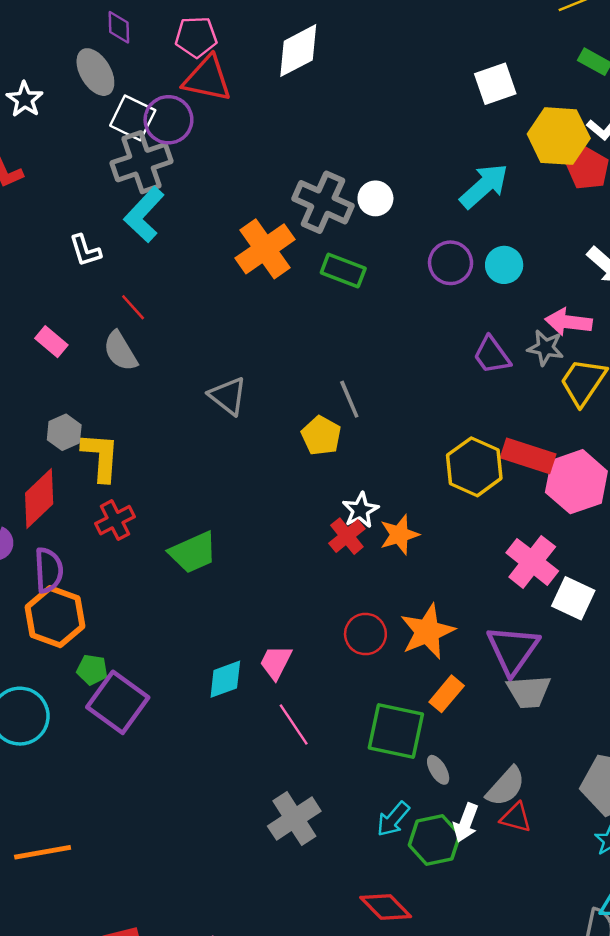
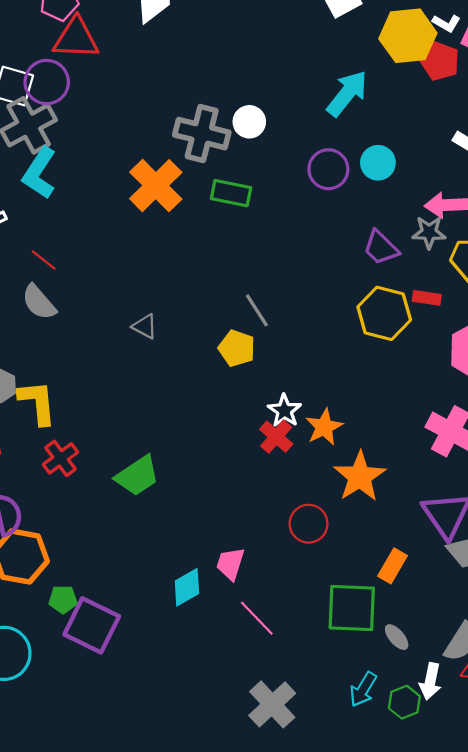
gray triangle: (228, 396) -> (145, 326), size x0.7
red rectangle: (528, 456) -> (427, 298), moved, size x0.6
yellow hexagon: (474, 467) -> (384, 313), moved
orange star: (427, 632) -> (360, 477), moved
green hexagon: (434, 840) -> (404, 702), size x0.7

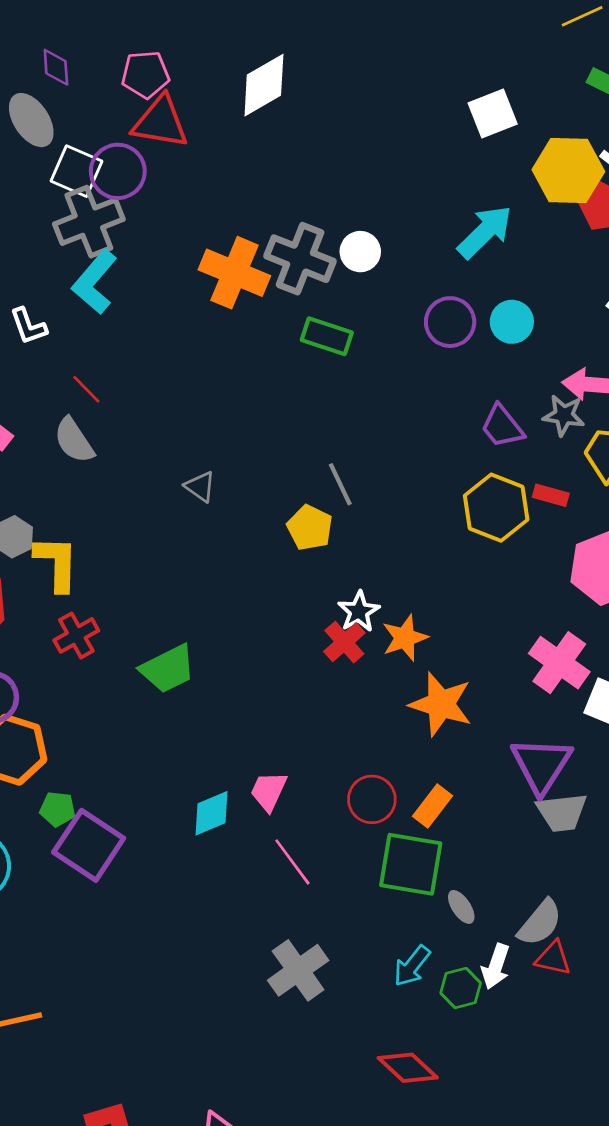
orange cross: (156, 186) -> (234, 273), moved, turned -30
orange star: (360, 477) -> (441, 704), turned -30
red circle: (309, 524) -> (372, 799), moved
orange rectangle: (392, 566) -> (432, 806), moved

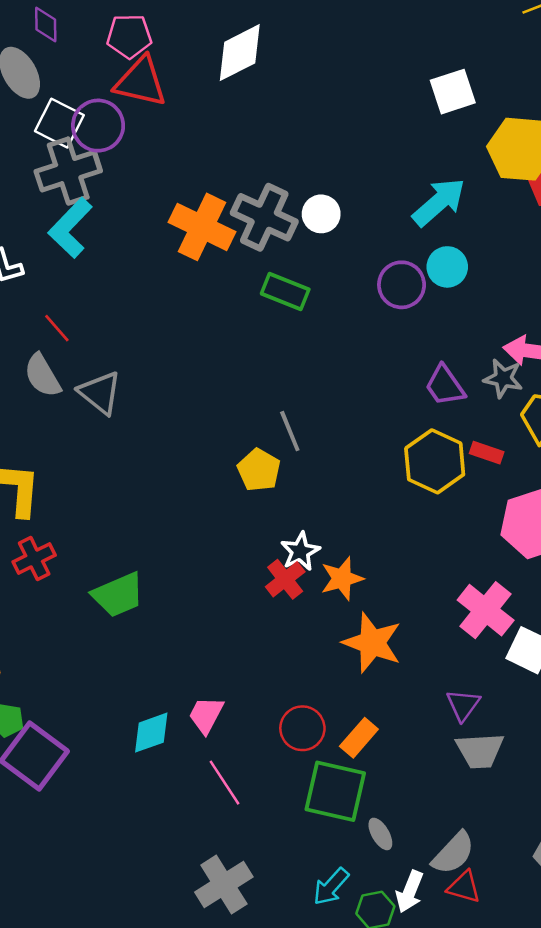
cyan circle: (512, 322) -> (447, 267), moved
gray triangle: (200, 487) -> (100, 393), moved, size x1.5
purple triangle: (541, 765) -> (463, 705), size x0.6

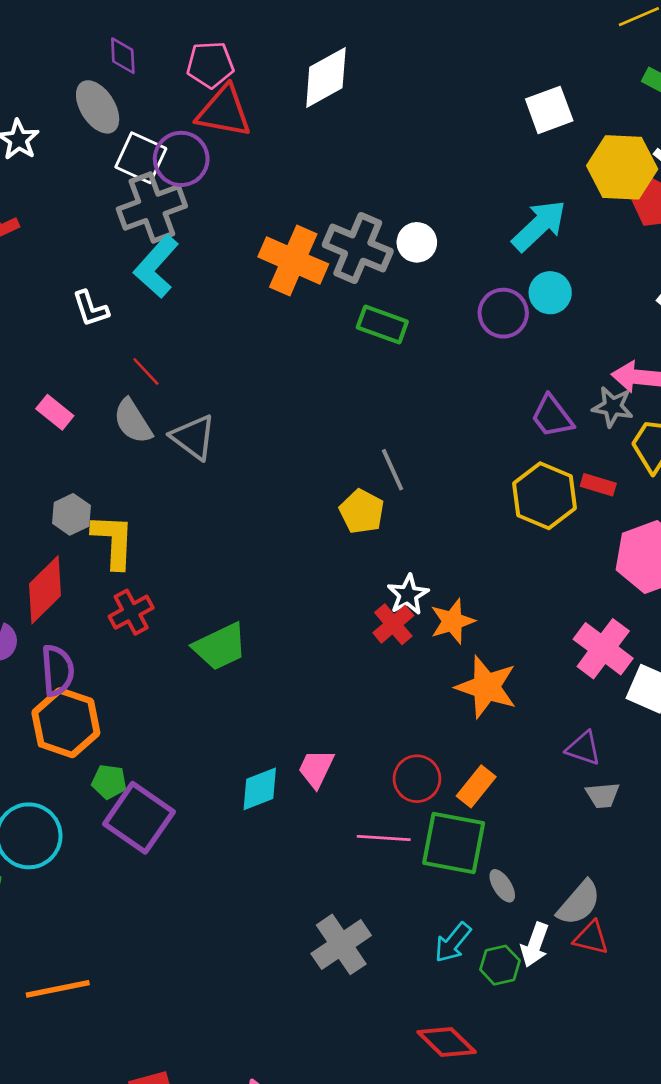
purple triangle: (463, 705) -> (583, 748), turned -45
gray trapezoid: (480, 751) -> (603, 795), size x0.7
pink line: (225, 783) -> (384, 838), moved, turned -51

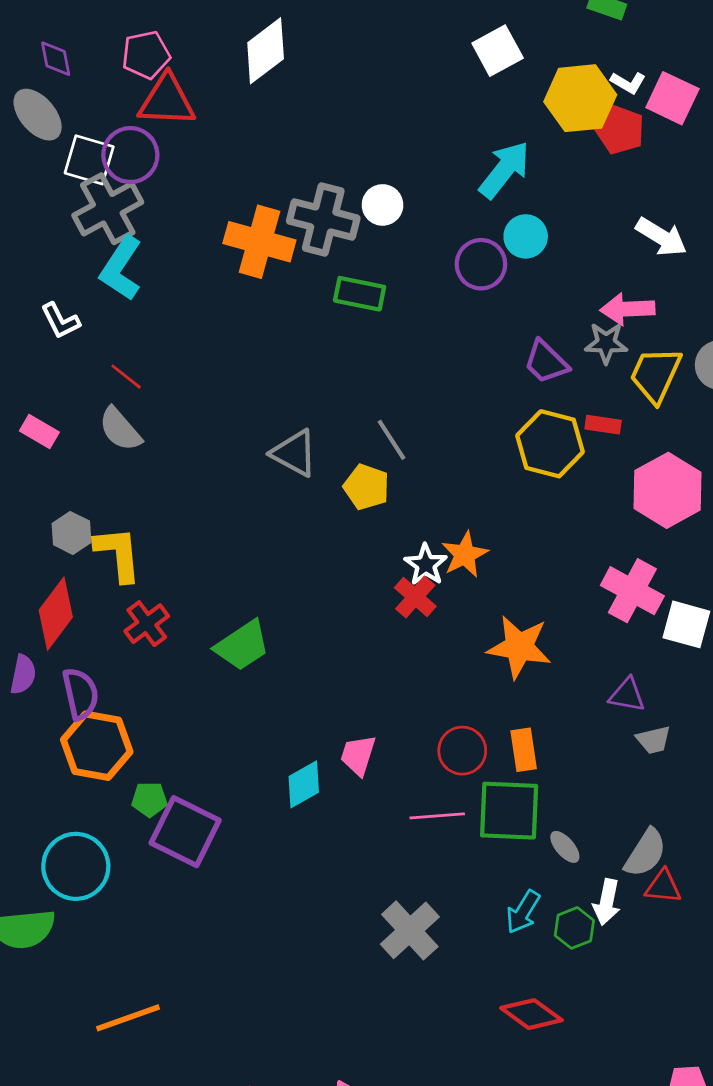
gray triangle: (193, 437) -> (294, 453), moved
orange star: (452, 621) -> (465, 555), moved
orange rectangle: (476, 786) -> (524, 750), turned -39

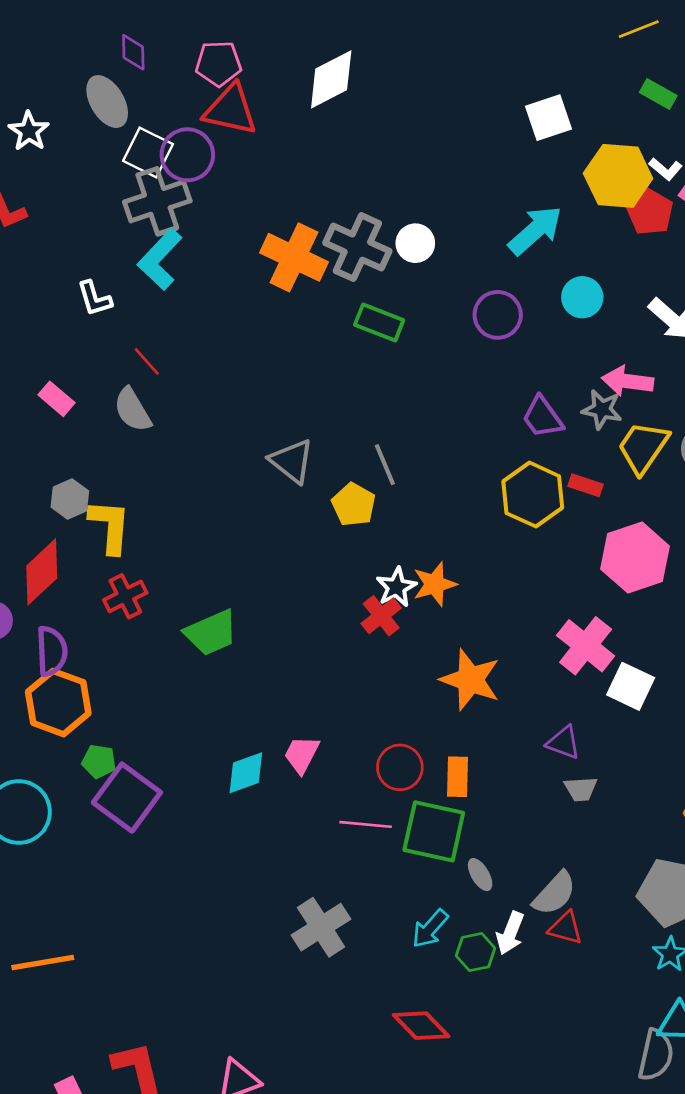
cyan circle: (526, 236) -> (582, 297), moved

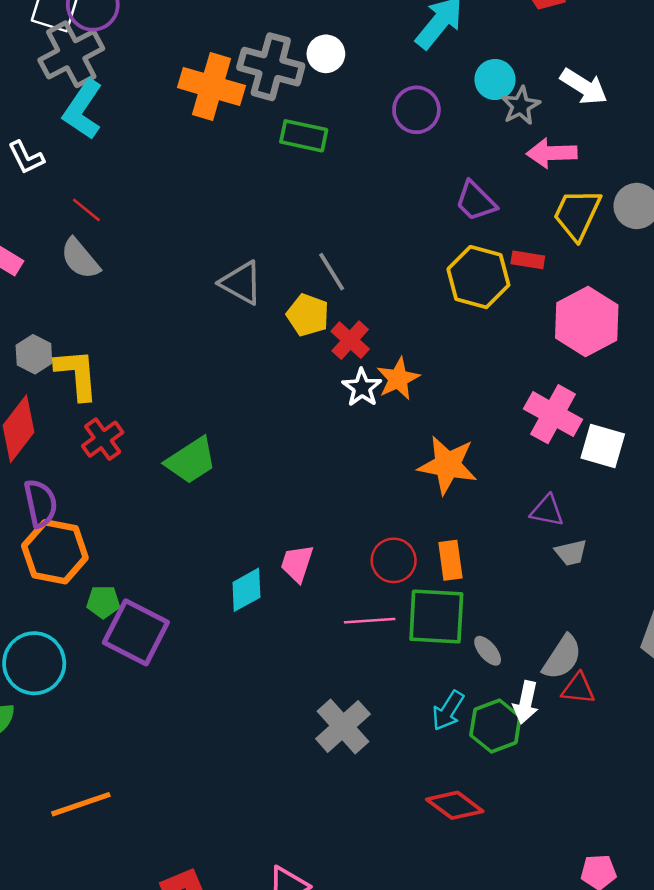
gray star: (602, 409) -> (521, 106), moved, turned -30
red cross: (381, 616) -> (350, 340), moved
green hexagon: (476, 952) -> (495, 726), size x1.4

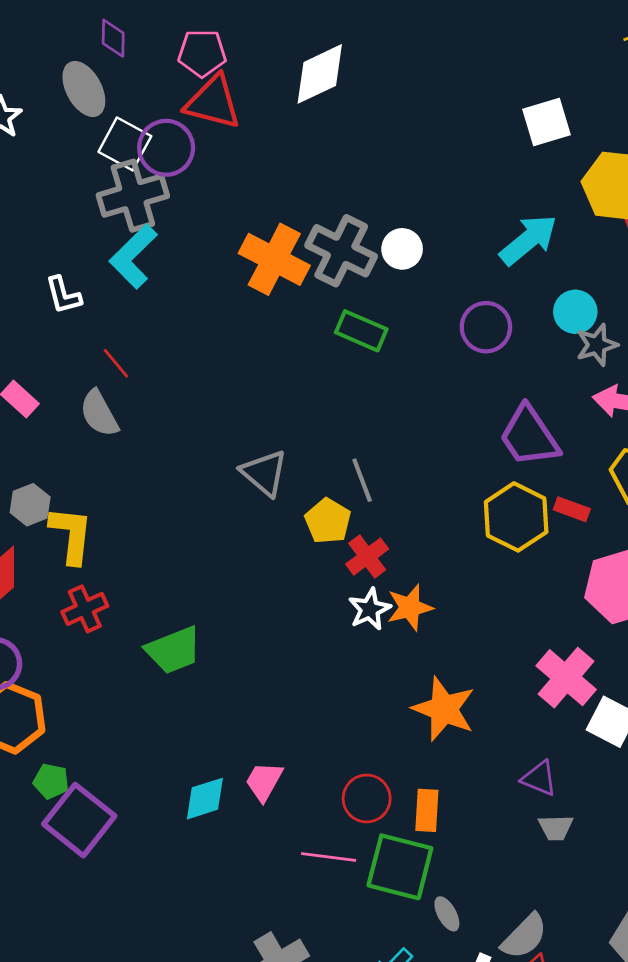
purple trapezoid: (476, 201) -> (529, 436), size x1.4

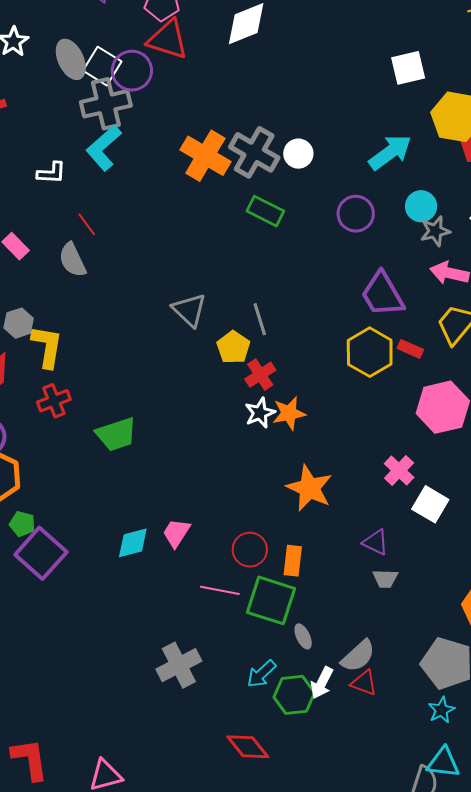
gray ellipse: (84, 89) -> (71, 59), moved
white L-shape: (63, 295) -> (51, 173), turned -76
pink cross: (566, 678) -> (399, 470), size x0.7

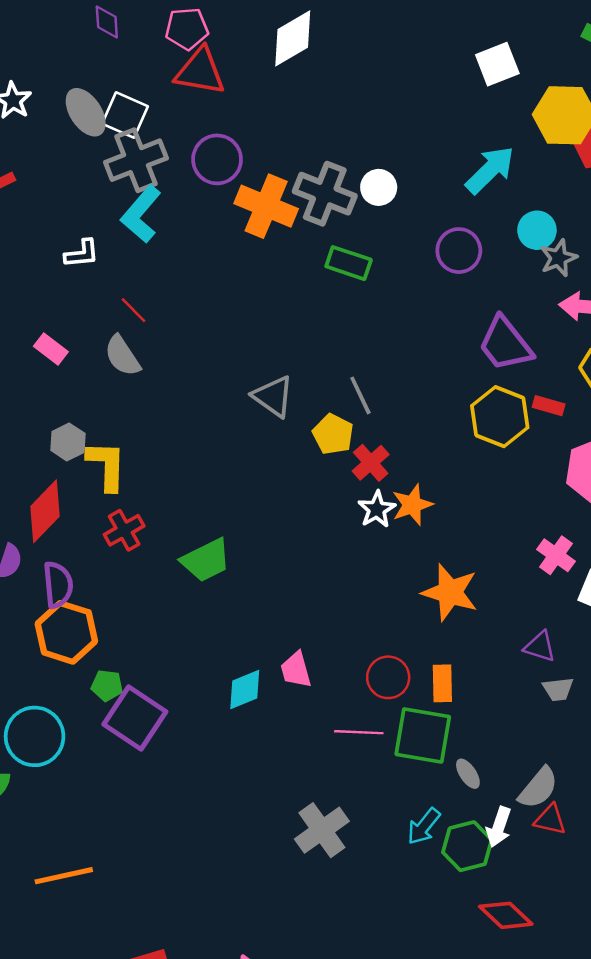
purple circle: (132, 71) -> (217, 159), moved
pink trapezoid: (176, 533) -> (296, 670), turned -40
red diamond: (248, 747) -> (506, 915), moved

